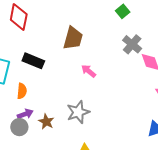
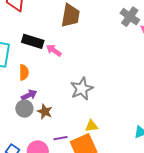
pink arrow: (88, 71) -> (54, 50), moved
brown star: (46, 122) -> (45, 112), moved

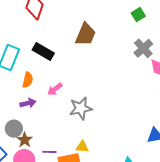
pink arrow: (54, 50) -> (55, 89), moved, turned -84
gray circle: (24, 109) -> (14, 129), moved
brown star: (45, 112) -> (25, 140), moved

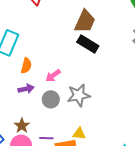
black rectangle: (43, 52) -> (88, 44), moved
gray circle: (14, 129) -> (51, 99), moved

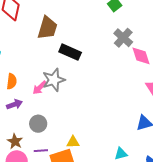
brown trapezoid: (85, 21) -> (47, 28), moved
gray star: (79, 95) -> (54, 80), moved
gray circle: (51, 99) -> (38, 124), moved

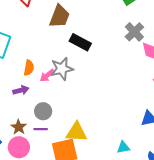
orange semicircle: (12, 81) -> (29, 68), moved
yellow triangle: (73, 142) -> (76, 132), size x1.6
purple line: (41, 151) -> (41, 129), moved

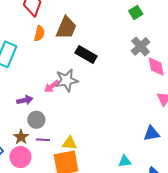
orange semicircle: (29, 68) -> (39, 33), moved
gray circle: (43, 111) -> (36, 120), moved
yellow triangle: (76, 132) -> (70, 143), moved, size x0.7

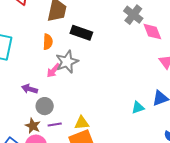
orange semicircle: (39, 33) -> (48, 42), moved
purple arrow: (25, 100) -> (30, 89), turned -140
cyan triangle: (125, 161) -> (138, 108), moved

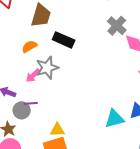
orange semicircle: (48, 42) -> (29, 46), turned -126
cyan triangle: (138, 108) -> (114, 119), size x1.5
purple line: (55, 125) -> (31, 103), moved

